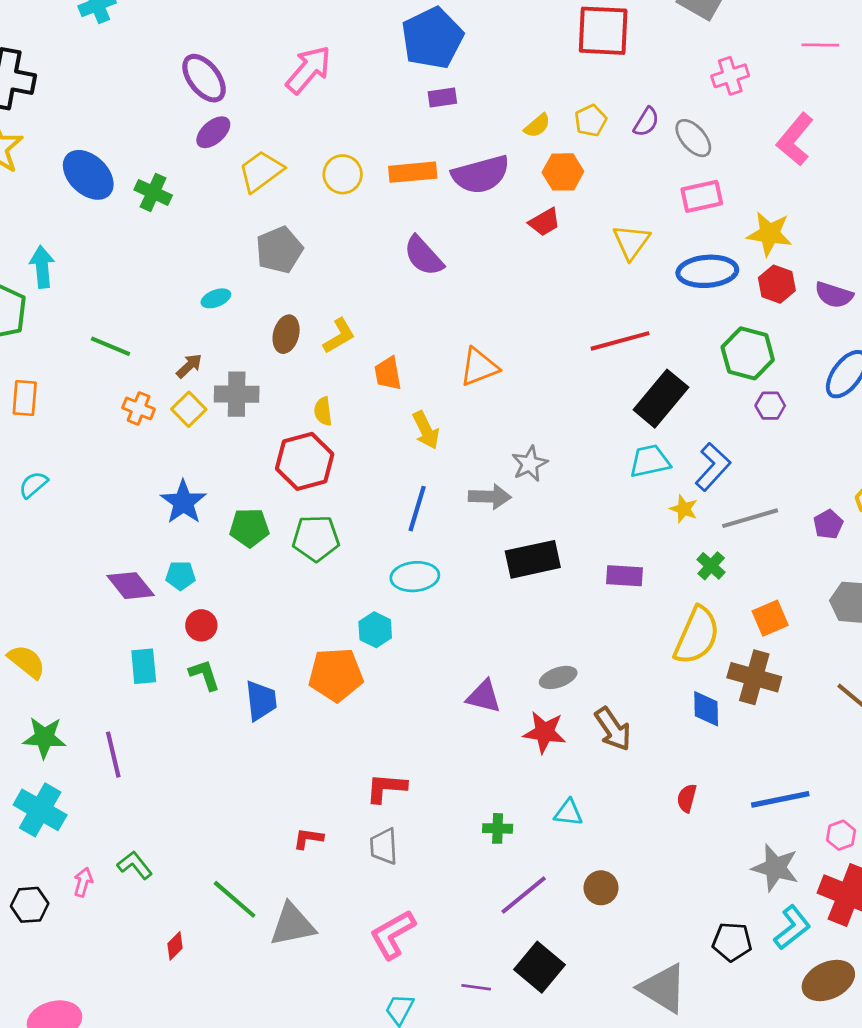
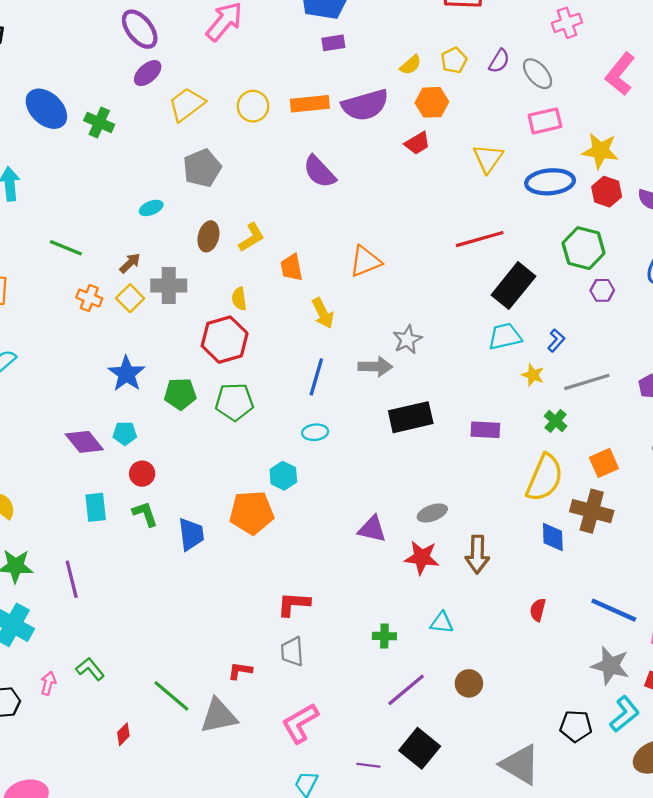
blue L-shape: (713, 467) -> (556, 341), size x0.6
cyan ellipse: (415, 577) -> (315, 432), size x0.7
brown arrow: (613, 729) -> (477, 554), turned 36
blue line: (780, 799) -> (614, 610), turned 36
red L-shape: (308, 838) -> (240, 671), moved

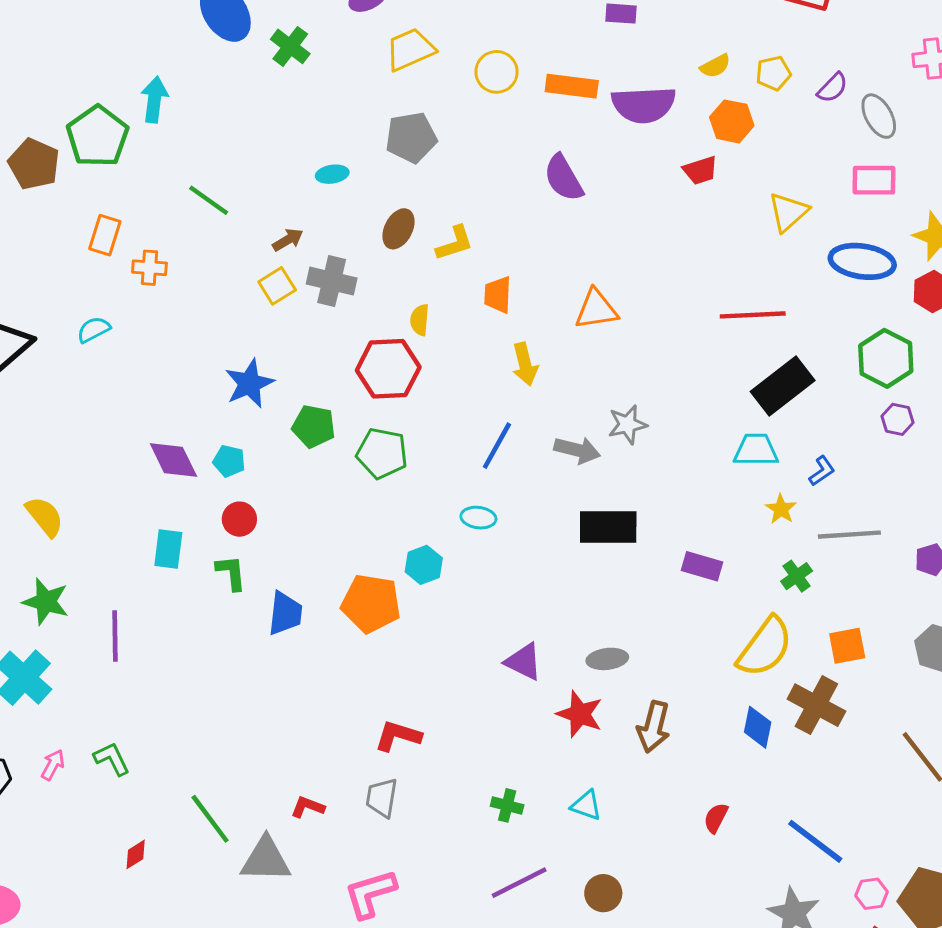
orange cross: (89, 298) -> (149, 268), moved, turned -30

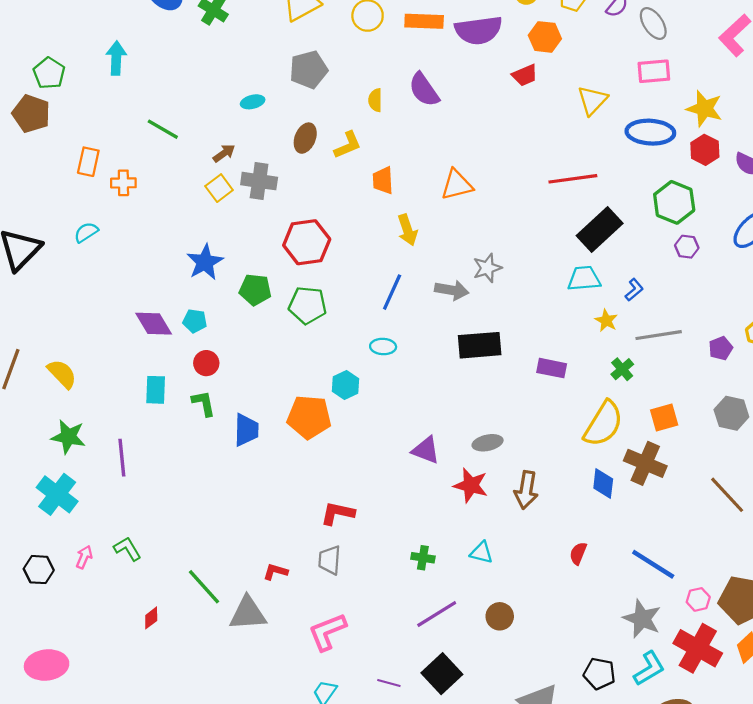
green pentagon: (98, 136) -> (49, 73), moved, size x0.7
yellow semicircle: (420, 320) -> (375, 100), moved

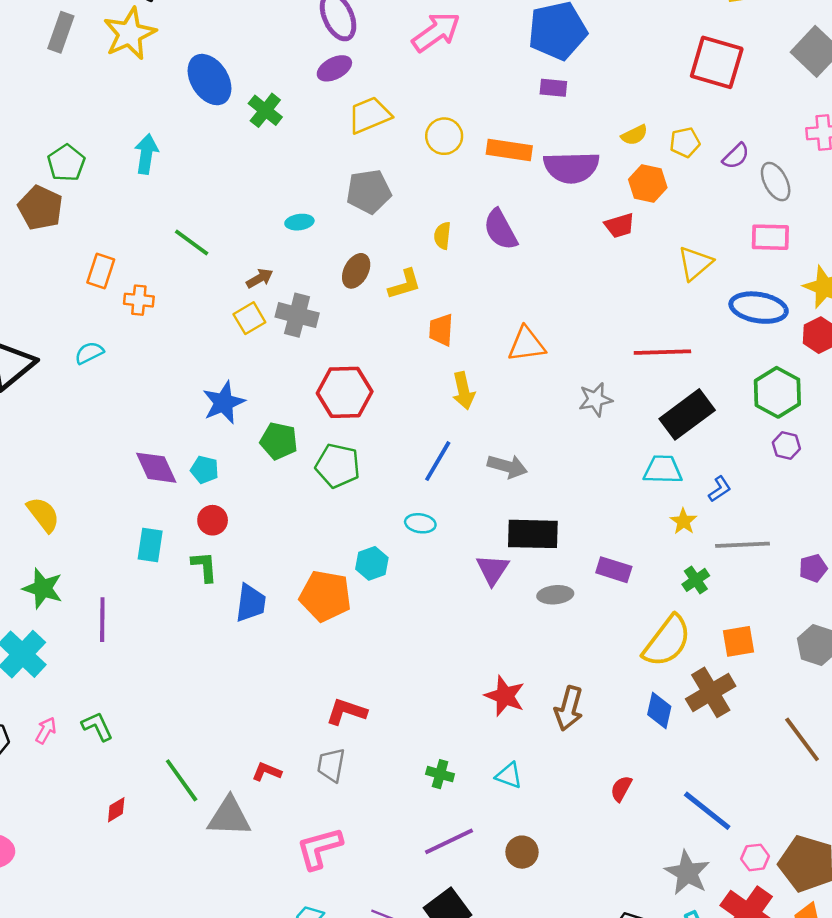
gray star: (487, 268) -> (595, 399), moved
gray ellipse: (488, 443) -> (555, 595), moved
purple triangle: (426, 450) -> (493, 570), moved, turned 36
brown cross: (645, 463) -> (711, 692), turned 30

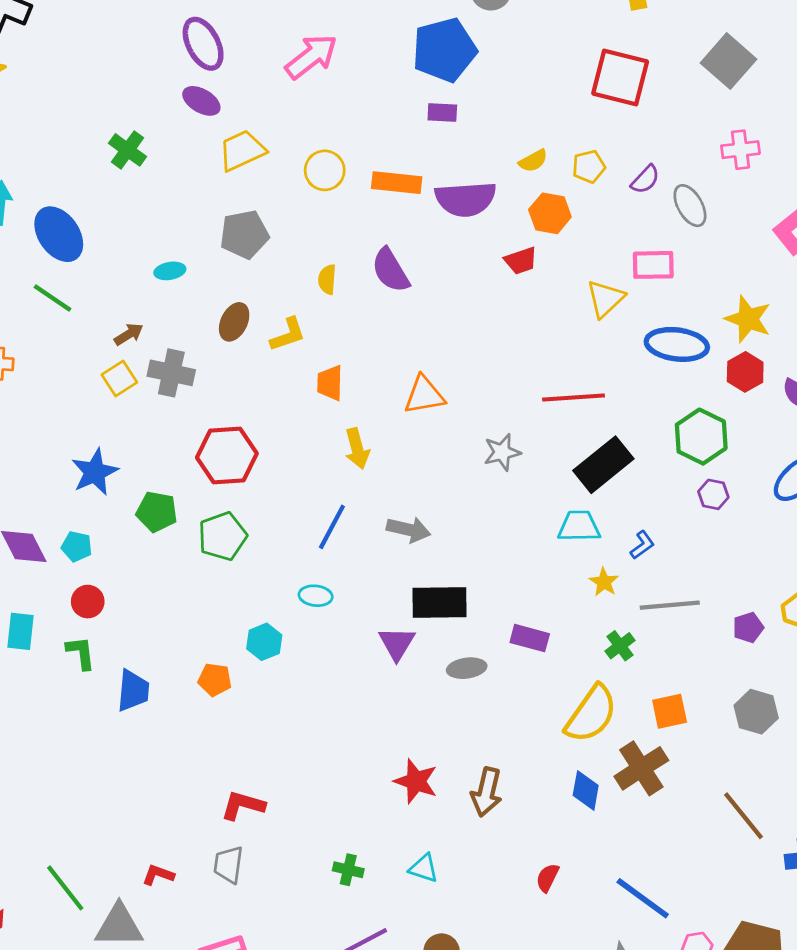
purple ellipse: (334, 68) -> (201, 101), turned 60
blue ellipse: (210, 80) -> (59, 234), moved
pink rectangle: (770, 237) -> (653, 265), moved
green pentagon: (338, 466) -> (222, 536), turned -30
orange pentagon: (325, 596) -> (215, 680), size x0.6

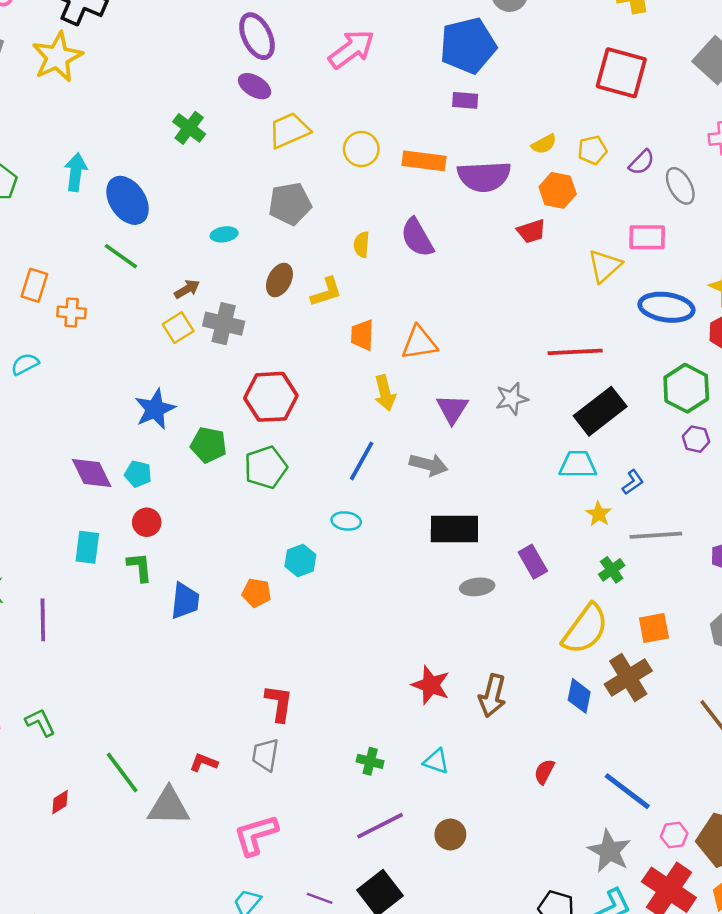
orange triangle: (424, 395) -> (419, 343), moved
purple rectangle: (530, 638) -> (533, 562), turned 44
purple triangle: (397, 643) -> (452, 409), moved
red L-shape: (243, 805) -> (279, 703), turned 81

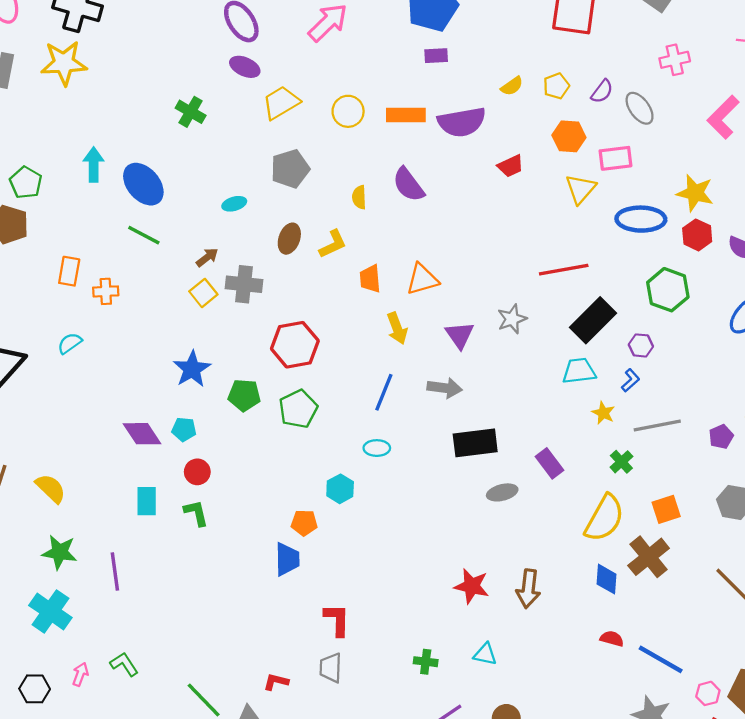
yellow star: (57, 57) -> (64, 63), turned 30
orange hexagon: (558, 190) -> (569, 136), moved
purple hexagon: (696, 439) -> (641, 345), moved
blue trapezoid: (185, 601) -> (287, 559), moved
red semicircle: (544, 772) -> (612, 639), moved, turned 85

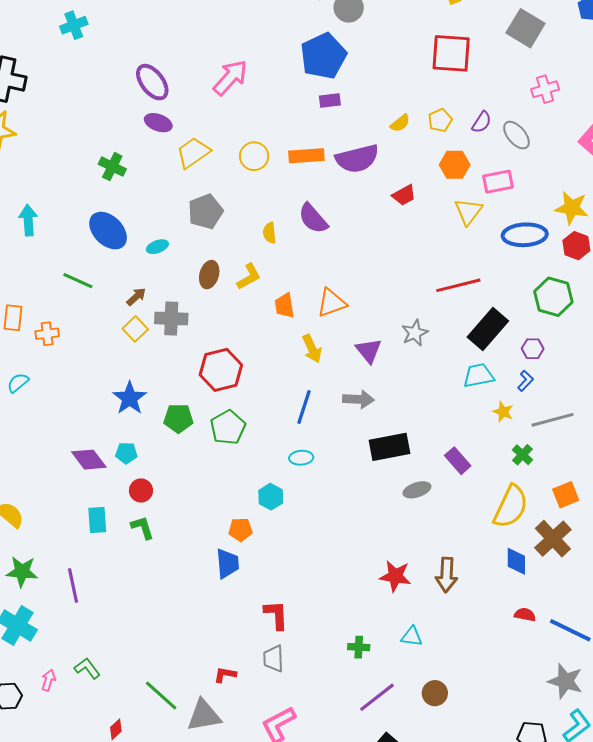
blue ellipse: (143, 184) -> (108, 231), moved

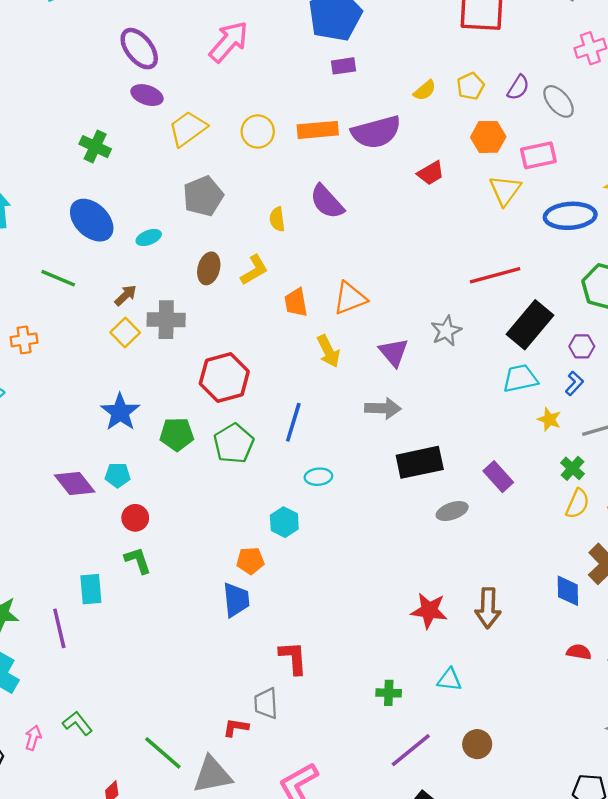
blue line: (304, 407) -> (293, 422), moved
yellow semicircle: (511, 507) -> (577, 504), moved, size x0.6
cyan rectangle: (97, 520) -> (91, 589), moved
gray trapezoid: (273, 659) -> (266, 703), moved

